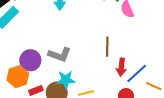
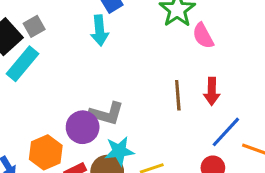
purple circle: (30, 60) -> (83, 127), moved
red arrow: (121, 67) -> (212, 91), moved

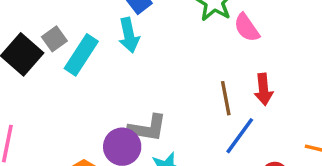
cyan rectangle: (22, 64) -> (81, 55), moved
blue line: (226, 132) -> (240, 136), moved

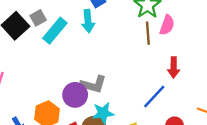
pink semicircle: (247, 28) -> (167, 25), turned -132
brown line: (226, 98) -> (148, 33), moved

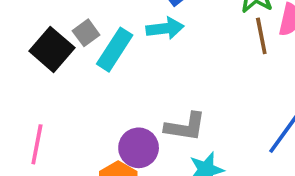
cyan arrow: (88, 21) -> (165, 28), turned -85
purple circle: (75, 95) -> (139, 148), moved

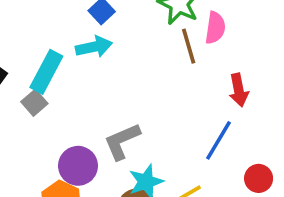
gray square: (86, 33) -> (34, 103), moved
gray L-shape: (185, 127) -> (122, 141), turned 153

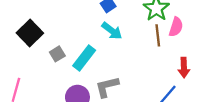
cyan arrow: (94, 47) -> (112, 31), moved, turned 40
cyan rectangle: (46, 72) -> (84, 58), moved

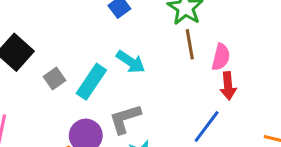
pink semicircle: (176, 27) -> (221, 57), moved
cyan arrow: (112, 31) -> (131, 62), moved

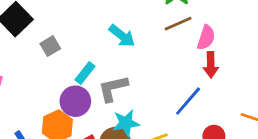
brown line: (190, 44) -> (178, 24), turned 72
cyan rectangle: (91, 82) -> (85, 73), moved, size x0.7

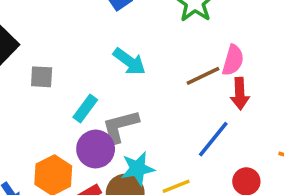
brown line: (178, 24) -> (203, 76), moved
gray square: (50, 46) -> (42, 77), turned 36
purple circle: (75, 101) -> (96, 149), moved

